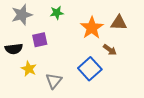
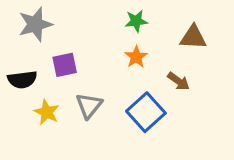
green star: (57, 13) -> (136, 21), moved
orange star: (92, 28) -> (136, 57), moved, size x0.6
gray triangle: (54, 81) -> (89, 106), moved

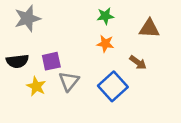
orange star: (136, 57) -> (105, 44), turned -30
purple square: (65, 65) -> (51, 61), moved

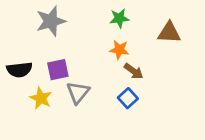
gray star: (27, 18) -> (51, 21), moved
brown arrow: (138, 62) -> (134, 71), moved
blue square: (113, 86) -> (128, 98), size x0.6

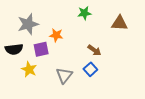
gray star: (51, 21) -> (28, 24), moved
orange star: (119, 50) -> (56, 35), moved
gray triangle: (78, 92) -> (64, 75), moved

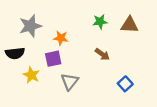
green star: (84, 13) -> (100, 22), moved
purple square: (41, 49) -> (53, 59), moved
blue square: (90, 69) -> (125, 84), moved

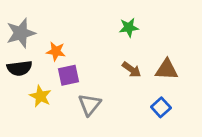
brown triangle: (130, 25) -> (167, 70), moved
gray star: (30, 26) -> (21, 33), moved
orange star: (61, 38) -> (56, 51), moved

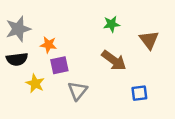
brown arrow: (132, 70) -> (114, 60), size x1.5
brown triangle: (167, 70) -> (149, 40), moved, turned 50
blue square: (161, 107) -> (139, 93), turned 35

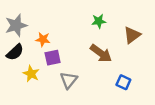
brown triangle: (149, 40) -> (132, 35), turned 30
black semicircle: (17, 59) -> (15, 52), turned -36
blue square: (139, 93) -> (123, 82), turned 32

